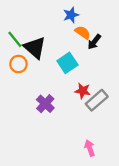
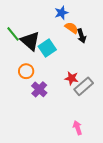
black arrow: (94, 42) -> (82, 36), turned -56
cyan square: (67, 63) -> (47, 48), moved
orange circle: (18, 64) -> (26, 71), moved

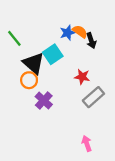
blue star: (61, 13) -> (67, 33), moved
black triangle: (30, 41) -> (34, 63), moved
red star: (71, 78) -> (82, 77), moved

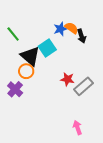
red star: (82, 77) -> (67, 79), moved
purple cross: (44, 101) -> (15, 89), moved

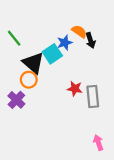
blue star: (60, 29) -> (65, 43), moved
gray rectangle: (84, 86) -> (93, 97), turned -54
pink arrow: (77, 128) -> (98, 143), moved

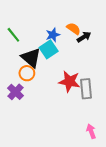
black arrow: (90, 40) -> (84, 37), turned -104
blue star: (65, 43) -> (53, 35), moved
red star: (75, 89) -> (69, 81), size x1.5

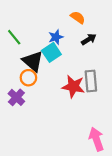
orange semicircle: (74, 29) -> (78, 17), moved
gray rectangle: (86, 89) -> (91, 81), moved
pink arrow: (91, 131) -> (96, 139), size x1.5

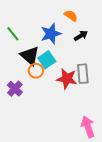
blue star: (56, 37) -> (51, 34), size x1.5
cyan square: (51, 52) -> (47, 60), moved
orange circle: (28, 78) -> (36, 71), moved

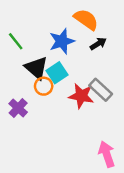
orange semicircle: (71, 16) -> (86, 19), size x1.5
gray rectangle: (83, 74) -> (101, 90), turned -42

